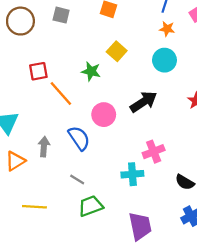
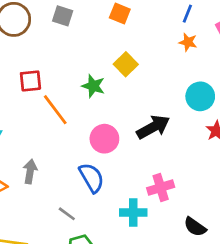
cyan circle: (164, 60) -> (200, 96), moved
blue semicircle: (79, 138) -> (92, 178), moved

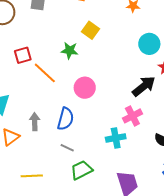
black arrow: (153, 127) -> (144, 86), moved
blue semicircle: (92, 178) -> (65, 119), moved, turned 55

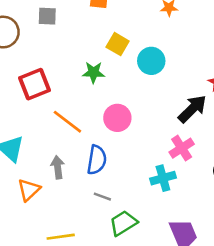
cyan circle: (149, 44) -> (151, 61), moved
red square: (23, 55) -> (34, 84), size x1.4
orange line: (45, 73) -> (67, 122), moved

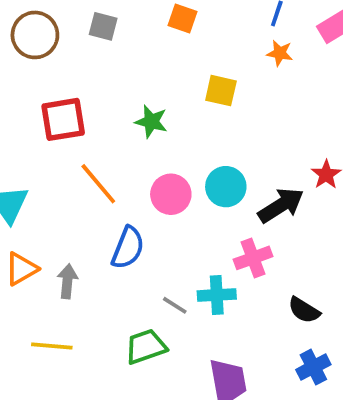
yellow square: (118, 44) -> (221, 91), moved, turned -30
cyan circle: (151, 61) -> (226, 187), moved
gray arrow: (58, 167) -> (67, 281), moved
gray line: (102, 197) -> (175, 305), moved

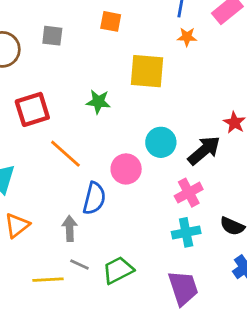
yellow square: (221, 91) -> (147, 71), size x1.5
pink circle: (171, 194) -> (126, 169), moved
gray arrow: (67, 281) -> (70, 228), moved
cyan cross: (217, 295) -> (186, 232), moved
gray line: (175, 305) -> (79, 265), moved

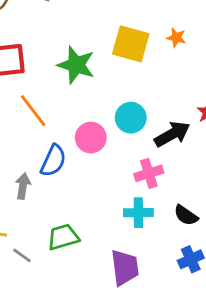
orange star: (187, 37) -> (176, 38), moved
green star: (98, 102) -> (76, 65), size x1.5
gray line: (79, 265) -> (22, 255), moved

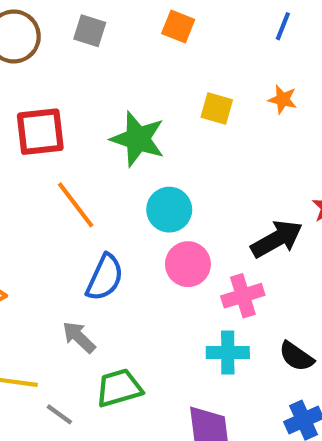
yellow square: (131, 44) -> (217, 108), size x0.6
cyan circle: (131, 118) -> (169, 210), moved
pink circle: (91, 138) -> (188, 264), moved
gray arrow: (23, 186) -> (79, 337), moved, turned -55

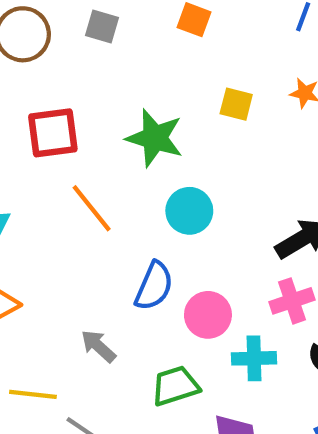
pink circle: (188, 264) -> (208, 315), moved
blue semicircle: (105, 277) -> (154, 286), moved
pink cross: (243, 296) -> (292, 301), moved
green trapezoid: (119, 388) -> (175, 386), moved

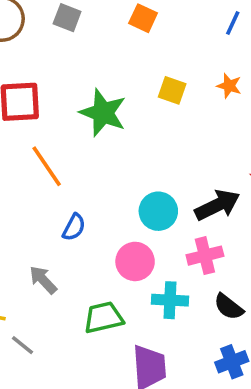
cyan circle: (189, 211) -> (158, 211), moved
blue semicircle: (154, 286) -> (74, 227), moved, size x0.7

